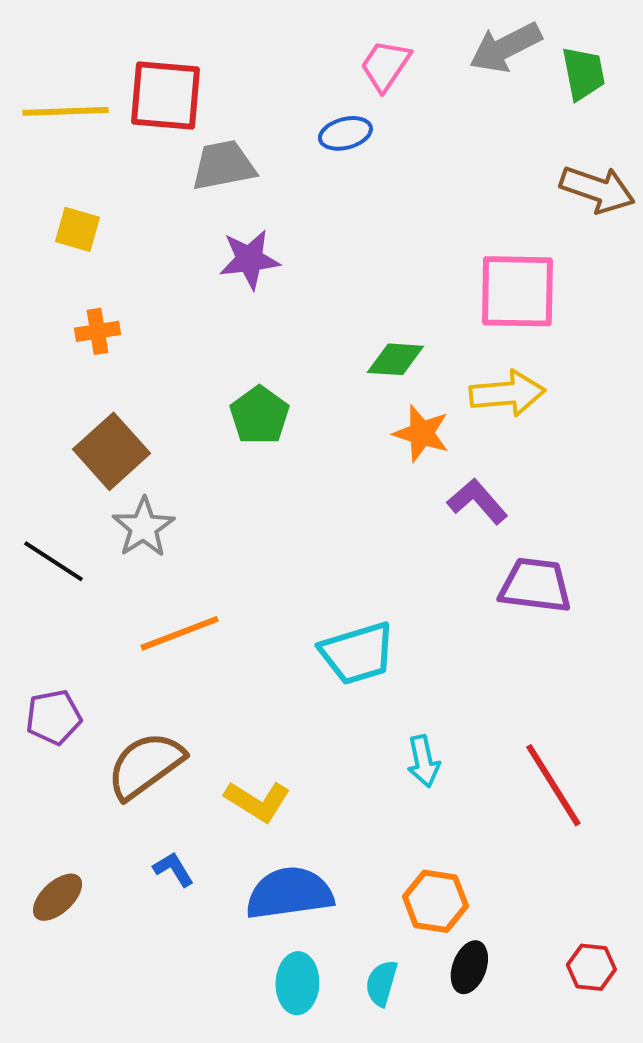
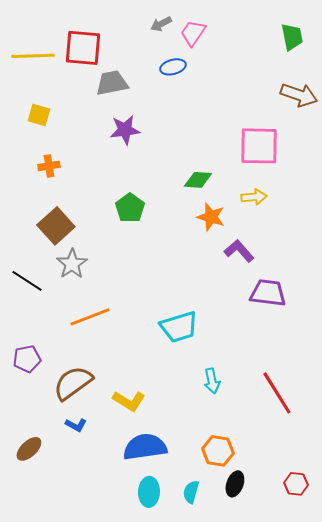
gray arrow: (505, 47) -> (161, 24), moved, size x0.6
yellow arrow: (507, 393) -> (254, 197), size x0.7
blue L-shape: (173, 869) -> (76, 425), moved, turned 150

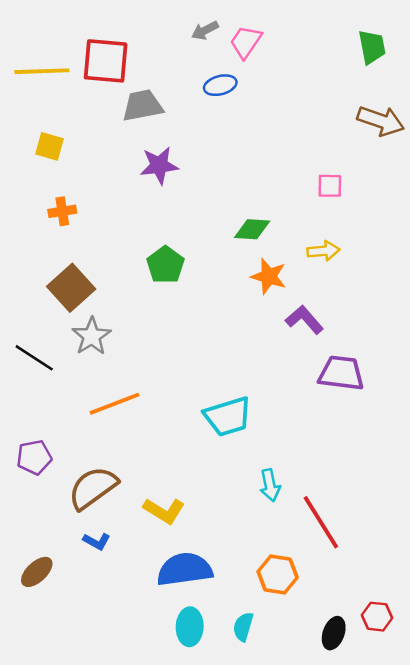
pink square: (259, 146) -> (330, 186), size x0.5
red line: (277, 393) -> (321, 522), moved
black ellipse: (235, 484) -> (334, 633), moved

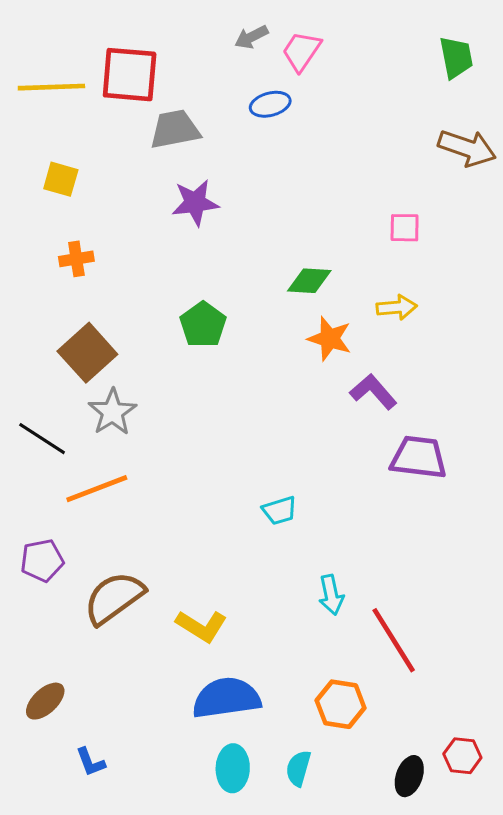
orange line: (114, 404) -> (97, 489), moved
cyan trapezoid: (228, 416) -> (280, 510), size x0.6
blue L-shape: (97, 541) -> (91, 762), moved, turned 40

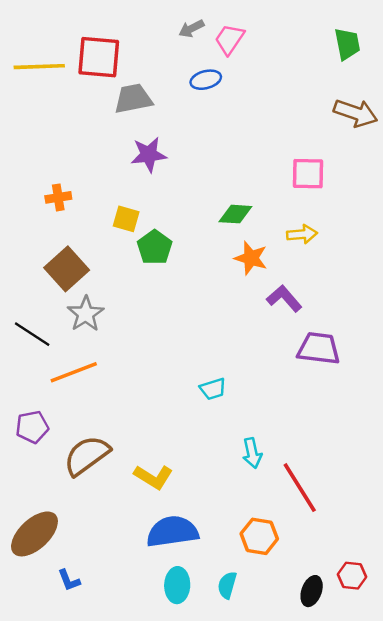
yellow square: (61, 179) -> (126, 219), moved
pink square: (405, 228) -> (308, 174), size x1.4
brown ellipse: (45, 701) -> (34, 534), size x1.6

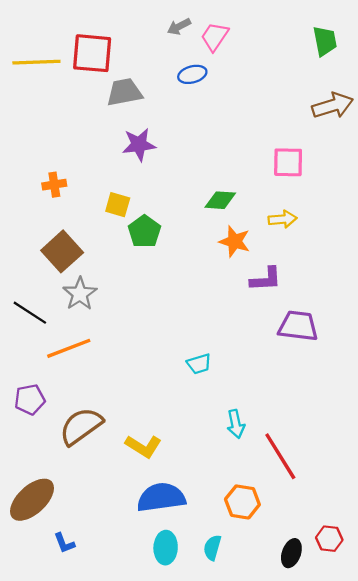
brown arrow: (356, 113) -> (333, 106), turned -36
purple L-shape: (284, 298) -> (266, 279), turned 128

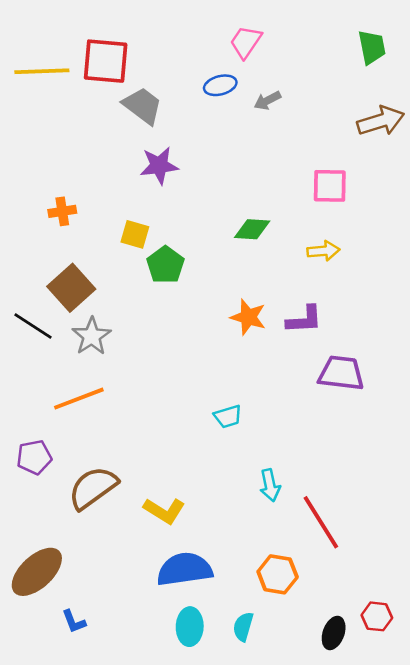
gray arrow: (179, 27) -> (267, 101), moved
gray trapezoid: (124, 92) -> (143, 106), turned 48
orange star: (235, 241) -> (248, 317), moved
black line: (30, 313) -> (33, 326), moved

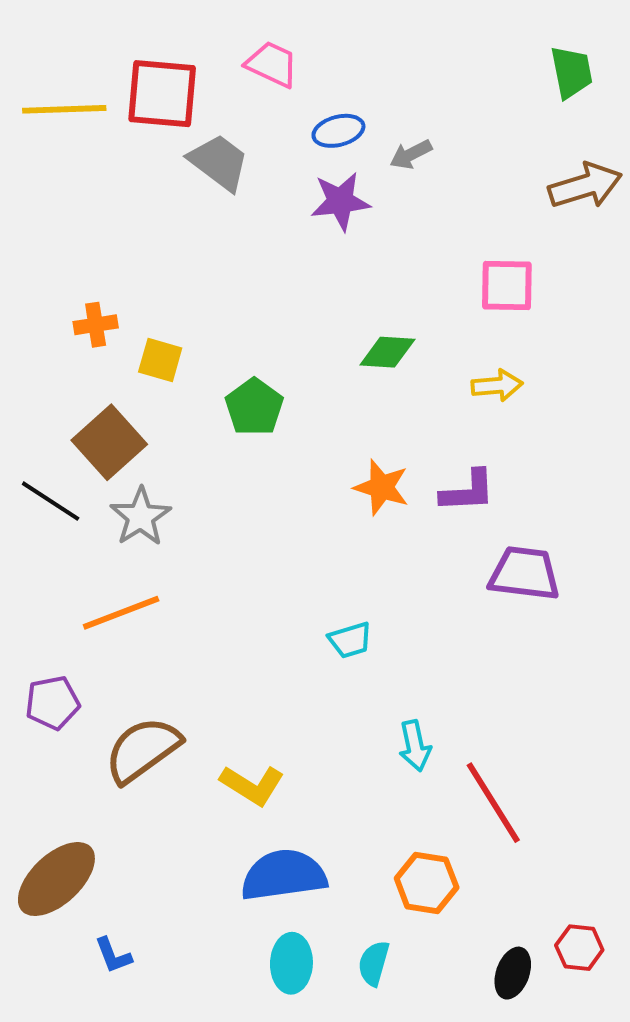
pink trapezoid: (246, 42) -> (272, 64), moved, turned 81
purple star: (159, 166) -> (340, 201), moved
yellow square: (135, 234) -> (160, 360), moved

